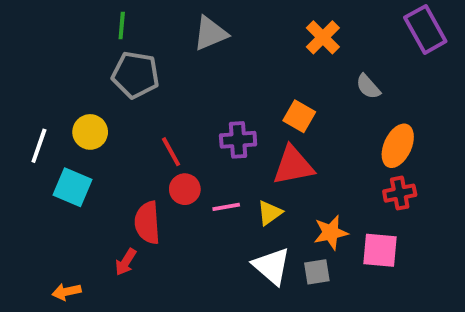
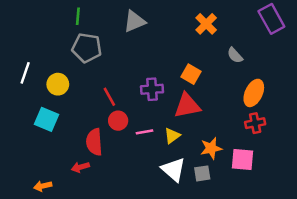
white line: (39, 146) -> (25, 73), moved
red arrow: (126, 262) -> (80, 167), turned 42

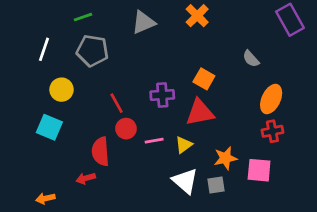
green line: (78, 16) -> (83, 17), turned 66
orange cross: (206, 24) -> (197, 16), moved
white line: (25, 73) -> (44, 49), moved

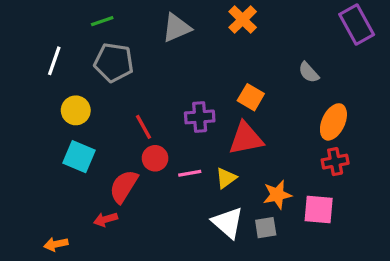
cyan square: (49, 127) -> (79, 157), moved
red semicircle: (100, 151) -> (124, 186), turned 36

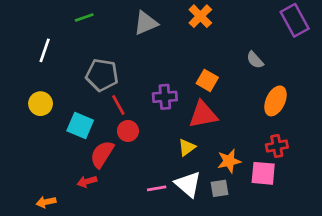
gray pentagon: (114, 62) -> (102, 75), moved
yellow circle: (76, 110) -> (41, 104), moved
cyan square: (79, 157) -> (80, 126), moved
red cross: (335, 162) -> (277, 146), moved
pink line: (190, 173) -> (157, 188), moved

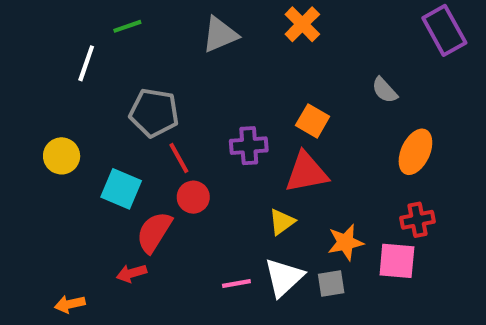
white line: (45, 50) -> (86, 63), moved
white triangle: (188, 184) -> (284, 277), turned 36

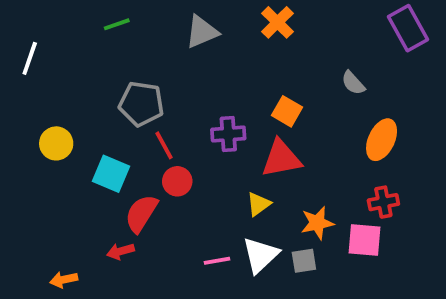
white line: (86, 63) -> (30, 58), moved

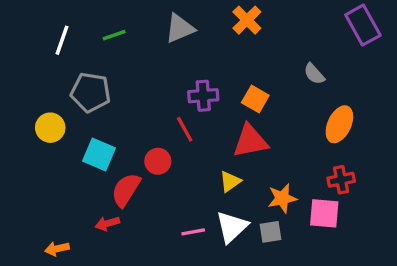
green line: (117, 24) -> (114, 35), moved
white line: (30, 58) -> (62, 40), moved
gray pentagon: (141, 104) -> (91, 92), moved
purple cross: (228, 134) -> (203, 96), moved
red line: (164, 145) -> (185, 129), moved

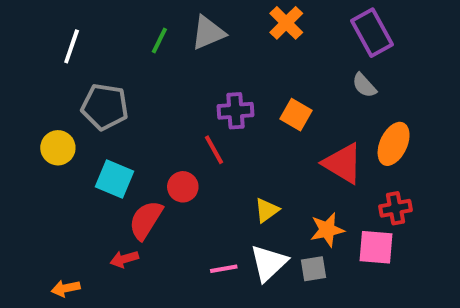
purple rectangle: (363, 25) -> (372, 33), moved
green line: (114, 35) -> (159, 40), moved, turned -45
red triangle: (250, 141) -> (343, 163), moved, turned 42

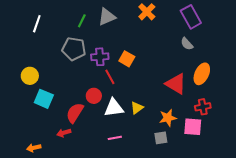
gray pentagon: (105, 107) -> (74, 49), moved
purple cross: (235, 111) -> (100, 57), moved
orange square: (296, 115) -> (127, 59), moved
cyan square: (115, 179) -> (44, 99), moved
white triangle: (269, 263) -> (114, 108), moved, turned 35

